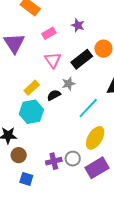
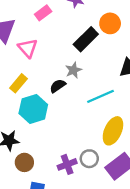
pink triangle: (53, 60) -> (28, 48), moved
yellow rectangle: (32, 88) -> (18, 83), moved
cyan line: (88, 108) -> (100, 96), turned 30

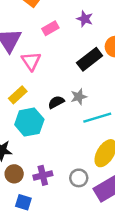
gray star: (73, 70) -> (79, 97), moved
purple cross: (67, 164) -> (43, 175), moved

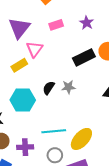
yellow rectangle: (18, 95) -> (19, 65), moved
black semicircle: (56, 102) -> (49, 88), turned -40
cyan line: (97, 118) -> (54, 131), moved

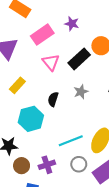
pink rectangle: (56, 25) -> (42, 35), size x1.5
pink triangle: (34, 49) -> (51, 62), moved
gray star: (68, 87) -> (81, 92), moved

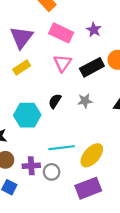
pink rectangle: (42, 35) -> (61, 33), turned 45
yellow rectangle: (17, 85) -> (22, 67), moved
gray circle: (79, 164) -> (52, 172), moved

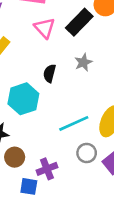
purple cross: (31, 166) -> (47, 169), moved
gray circle: (52, 172) -> (87, 153), moved

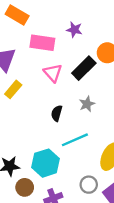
cyan hexagon: (23, 99) -> (46, 163), moved
cyan line: (74, 123) -> (75, 140), moved

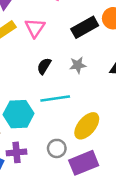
pink triangle: (53, 73) -> (35, 28), moved

